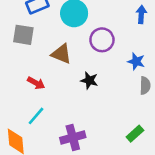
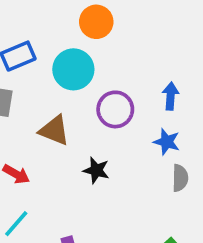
blue arrow: (141, 15) -> (171, 96), moved

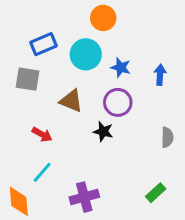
purple circle: (115, 109) -> (118, 102), moved
blue star: (167, 142) -> (121, 67), moved

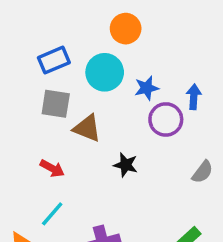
blue star: (121, 67) -> (147, 88), turned -30
gray square: (27, 79) -> (56, 104), moved
purple circle: (118, 102) -> (166, 119), moved
gray semicircle: (167, 137) -> (203, 172), turned 36

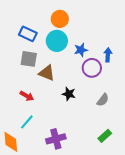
orange circle: (126, 29) -> (60, 19), moved
blue rectangle: (54, 60) -> (28, 34), turned 48
gray semicircle: (203, 172) -> (103, 100), moved

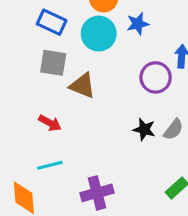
blue star: (81, 50) -> (138, 24), moved
black star: (69, 94) -> (144, 129), moved
cyan line: (27, 122) -> (50, 165), turned 35

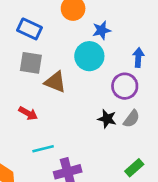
cyan circle: (99, 34) -> (89, 56), moved
purple circle: (156, 77) -> (125, 86), moved
cyan line: (50, 165) -> (43, 149), moved

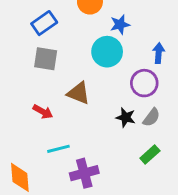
blue rectangle: (29, 29) -> (44, 23), turned -60
brown triangle: (55, 82) -> (79, 93), moved
green rectangle: (134, 168) -> (150, 155), moved

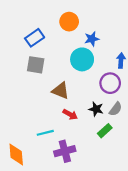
red arrow: (43, 112) -> (70, 114), moved
green rectangle: (150, 155) -> (105, 131), moved

